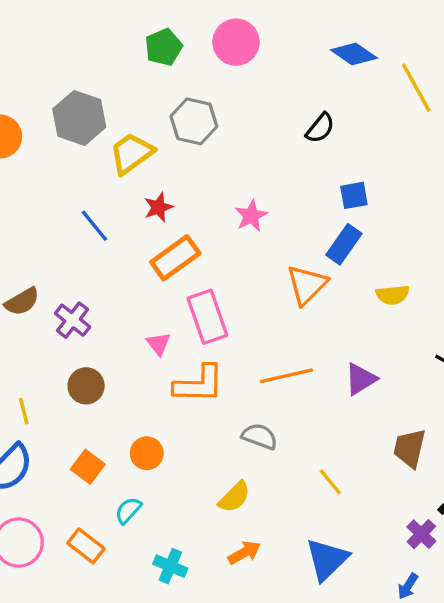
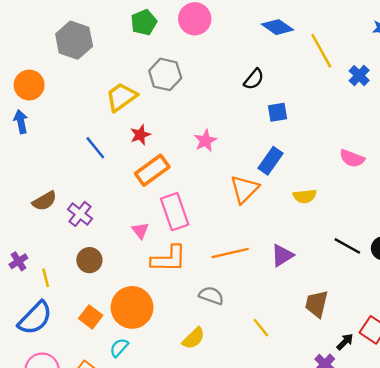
gray hexagon: (79, 118) -> (74, 40), moved
blue square: (354, 195) -> (278, 112), moved
orange circle: (147, 453) -> (132, 307), size x1.8

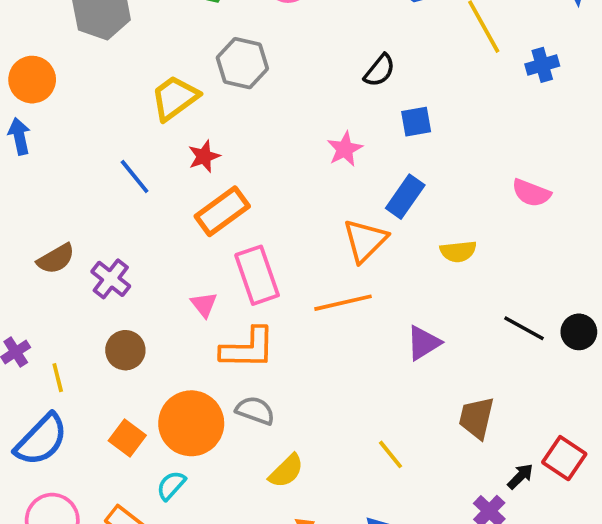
blue cross: (359, 76) -> (542, 65), turned 30
pink star: (205, 141) -> (345, 149), moved
orange line: (230, 253) -> (343, 303), moved
gray semicircle: (211, 296) -> (255, 411), moved

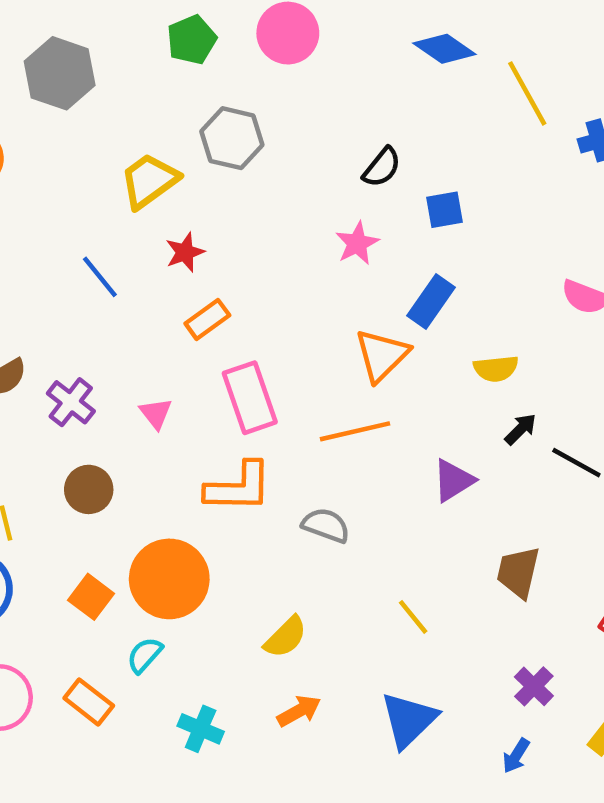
black semicircle: (380, 70) -> (382, 167), moved
orange rectangle: (222, 211) -> (207, 319), size x0.7
pink triangle: (204, 304) -> (156, 413), moved
gray semicircle: (255, 411) -> (326, 525), moved
black arrow: (520, 476) -> (520, 429), moved

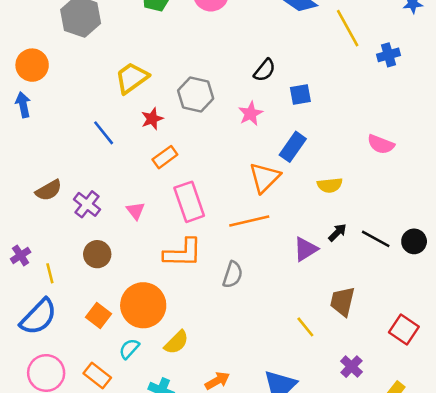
gray hexagon: (232, 138) -> (196, 94), moved
black arrow: (520, 429) -> (337, 232), moved
gray semicircle: (326, 525) -> (233, 275), turned 88
yellow line: (413, 617) -> (305, 327), moved
yellow semicircle: (286, 637) -> (176, 342), moved

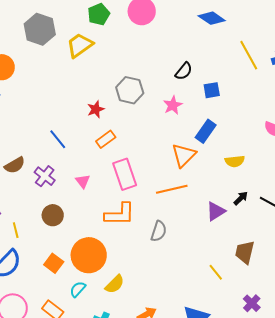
yellow line: (348, 28) -> (249, 55), moved
yellow trapezoid: (132, 78) -> (80, 45), moved
blue line: (104, 133) -> (58, 139), moved

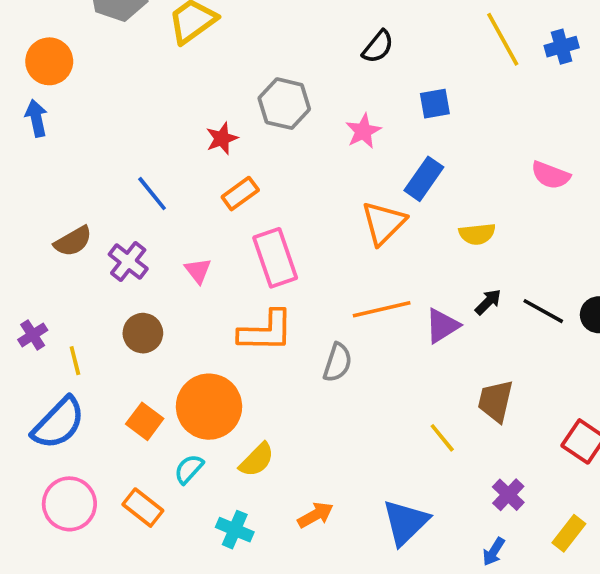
black semicircle: (184, 71) -> (378, 47), moved
orange line: (172, 189) -> (382, 309), moved

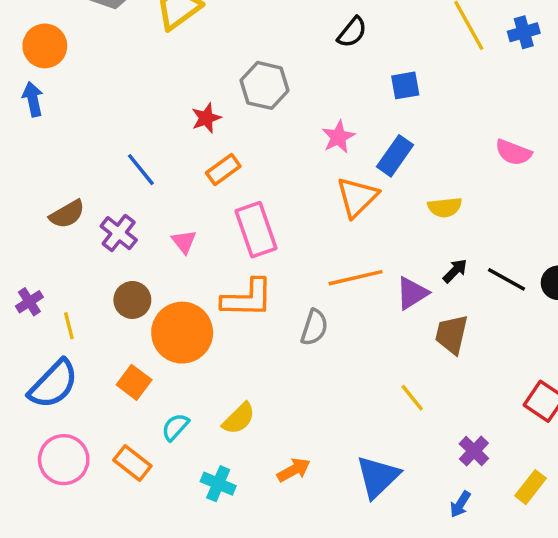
pink star: (363, 131) -> (338, 137), moved
brown trapezoid: (495, 401) -> (452, 334), moved
orange circle: (209, 407) -> (182, 333), moved

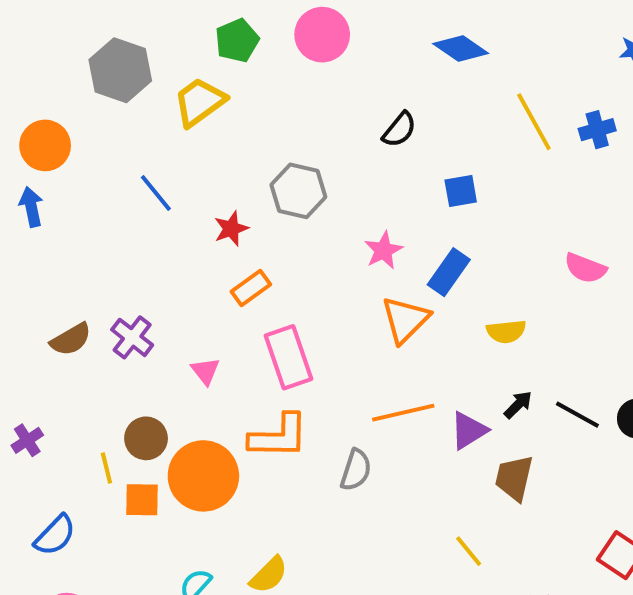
blue line: (141, 170) -> (156, 193), moved
purple cross: (119, 233) -> (132, 337), moved
yellow line: (69, 326) -> (106, 468), moved
orange square: (134, 382) -> (142, 500), moved, turned -36
blue semicircle: (53, 384) -> (55, 535), size x0.7

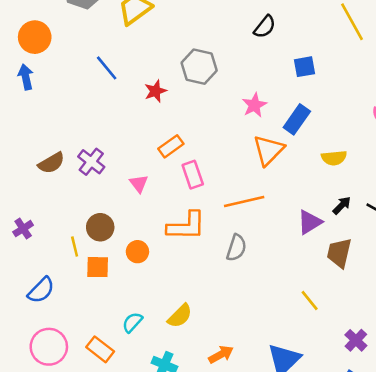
orange rectangle: (251, 288) -> (171, 146), moved
pink rectangle: (288, 357) -> (193, 175), size x0.7
orange line: (403, 413) -> (244, 202), moved
orange circle: (203, 476) -> (137, 252), size x0.5

